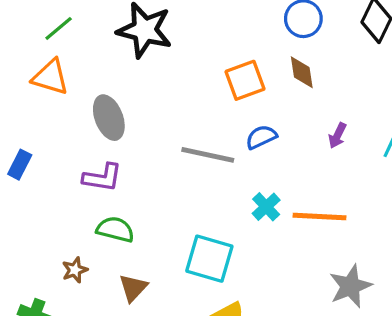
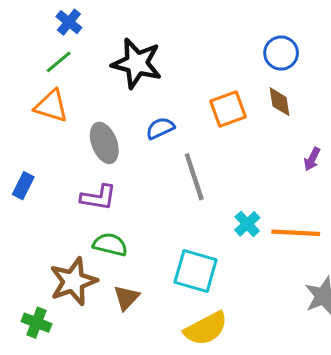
blue semicircle: (261, 137) -> (160, 128), moved
gray line: (208, 155) -> (194, 177), turned 60
brown star: (75, 270) -> (73, 281), size x2.0

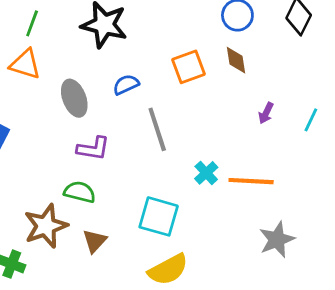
green line: (59, 62) -> (32, 23), turned -30
purple L-shape: (98, 197) -> (93, 148), moved

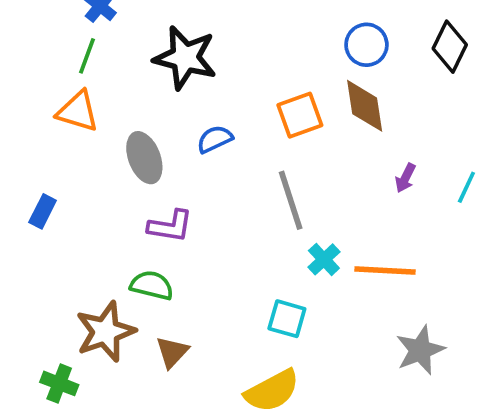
brown diamond: (236, 60) -> (365, 106), size x1.4
gray line: (157, 129) -> (291, 200), moved
cyan square: (159, 216) -> (287, 319), moved, size x0.7

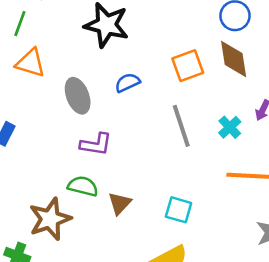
green line: (87, 56) -> (20, 24), moved
cyan cross: (324, 259) -> (230, 127), moved
brown triangle: (172, 352) -> (120, 203), moved

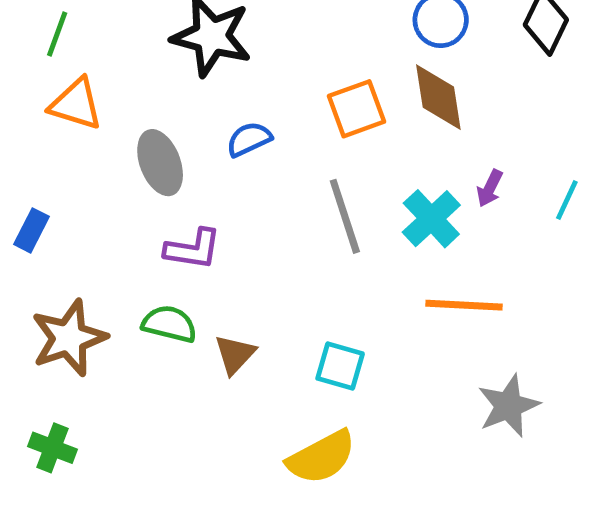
cyan cross: (230, 127) -> (431, 219), size x1.4
brown star: (50, 219) -> (69, 338), moved

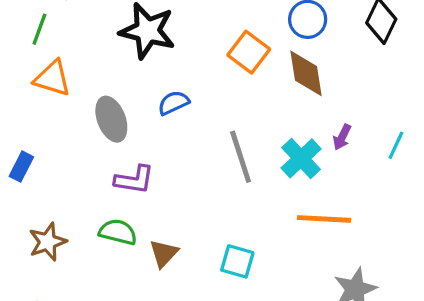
orange square: (356, 109) -> (249, 52), moved, turned -33
brown star: (69, 338) -> (48, 242), size x0.7

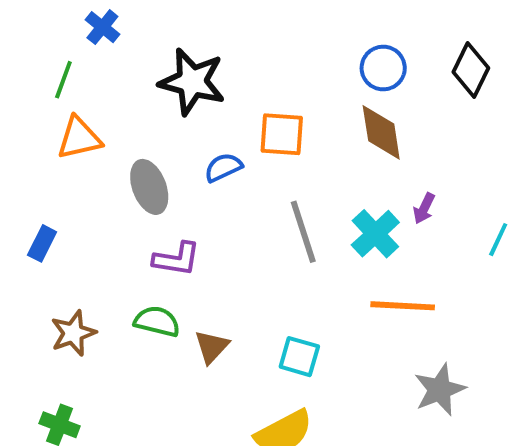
orange square: (249, 52) -> (282, 134), moved, turned -33
orange triangle: (52, 78) -> (79, 138), turned -30
cyan line: (396, 145) -> (498, 240), moved

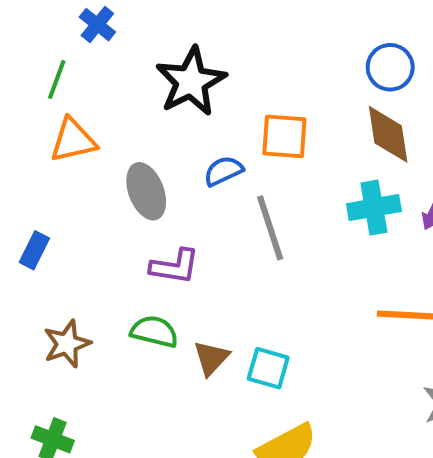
black star: (192, 82) -> (191, 81), turned 30
gray line: (303, 232) -> (270, 228), moved
cyan cross: (375, 234) -> (374, 208), moved, turned 33
cyan square: (299, 357) -> (268, 368), moved

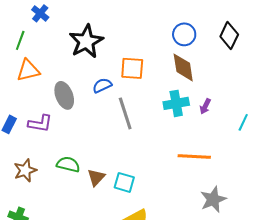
purple L-shape: (175, 266) -> (40, 123), moved

